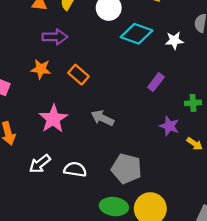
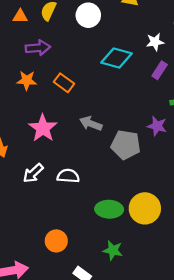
cyan diamond: (137, 34) -> (117, 58), moved
purple rectangle: (156, 82) -> (160, 70), moved
gray pentagon: (127, 169) -> (126, 145), moved

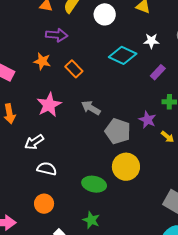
white star: (155, 42) -> (151, 41), moved
white semicircle: (68, 176) -> (47, 169), moved
yellow circle: (145, 208) -> (126, 167), moved

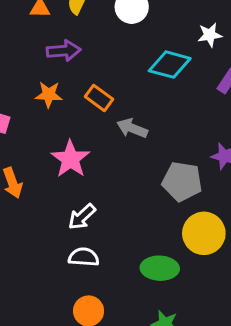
gray arrow: (91, 108) -> (132, 128), moved
white arrow: (34, 142) -> (82, 217), moved

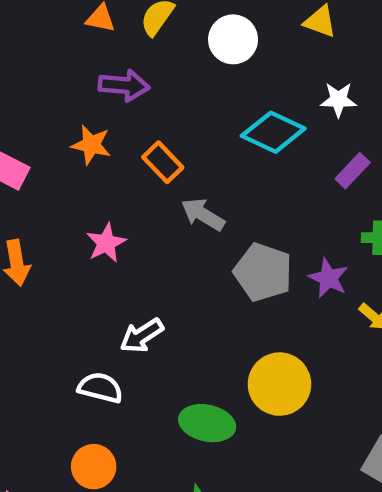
pink star: (70, 159) -> (106, 243), size x0.7
gray pentagon: (182, 181) -> (263, 272), moved
white arrow: (82, 217) -> (142, 336), moved

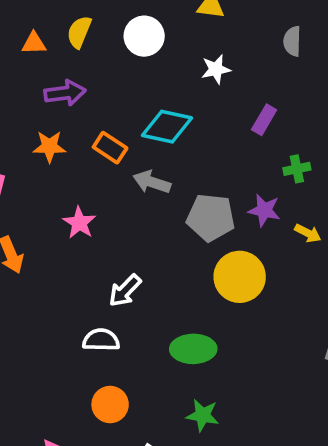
white star: (338, 100) -> (216, 69), moved
cyan diamond: (273, 132) -> (167, 127), moved
yellow circle: (279, 384) -> (240, 277), moved

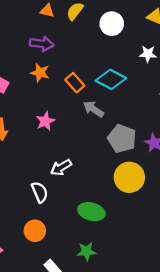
purple arrow: (65, 93) -> (42, 44), moved
white semicircle: (101, 340) -> (40, 192), turned 50
green star: (203, 415) -> (86, 251), turned -30

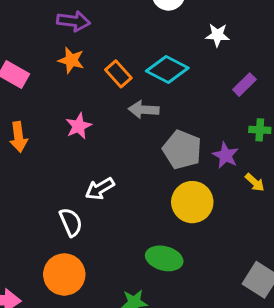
gray arrow: (93, 109) -> (144, 110), turned -30
green ellipse: (91, 212) -> (164, 258), moved
orange circle: (35, 231) -> (64, 274), size x1.4

